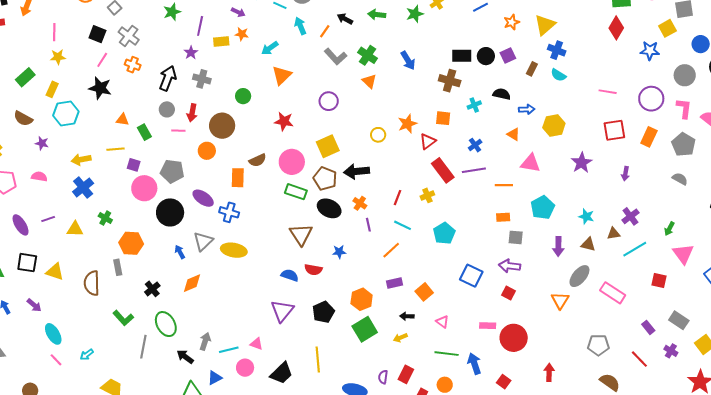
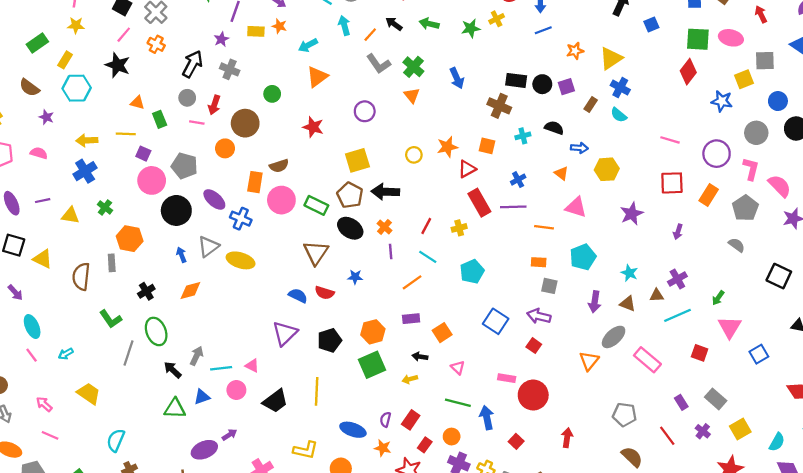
pink circle: (292, 162) -> (281, 200), moved

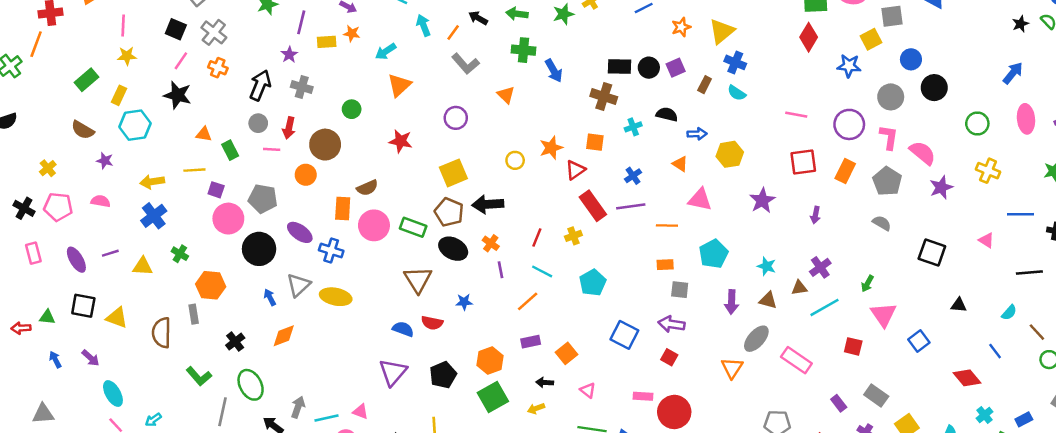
green cross: (413, 67) -> (523, 50), moved, turned -30

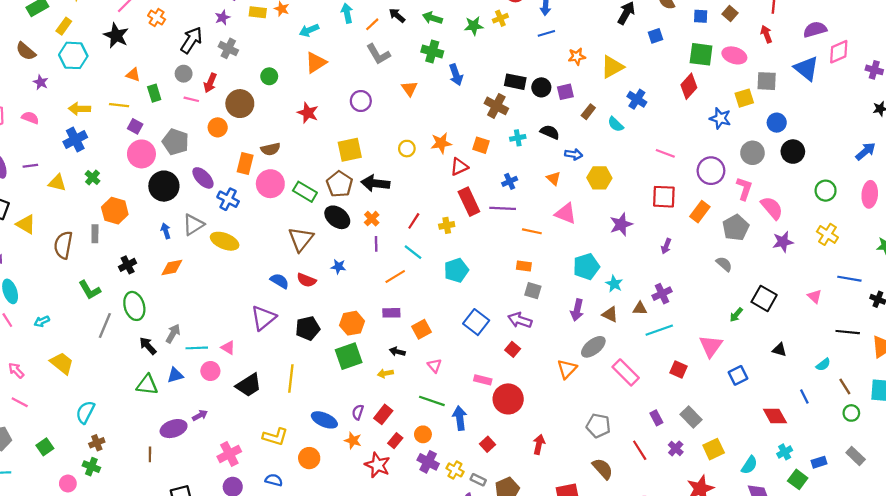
blue cross: (735, 62) -> (637, 99), moved
cyan pentagon: (713, 254) -> (586, 267), moved
green arrow: (867, 284) -> (736, 315), moved

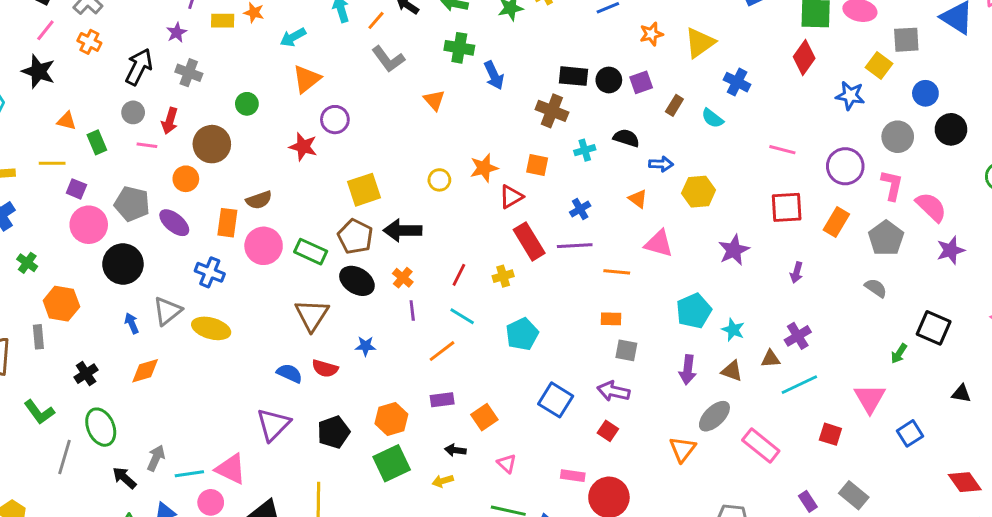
yellow square: (744, 98) -> (879, 65), turned -30
purple circle: (361, 101) -> (335, 120), moved
purple ellipse: (203, 178) -> (174, 223), moved
pink triangle: (228, 348) -> (231, 469), size x1.6

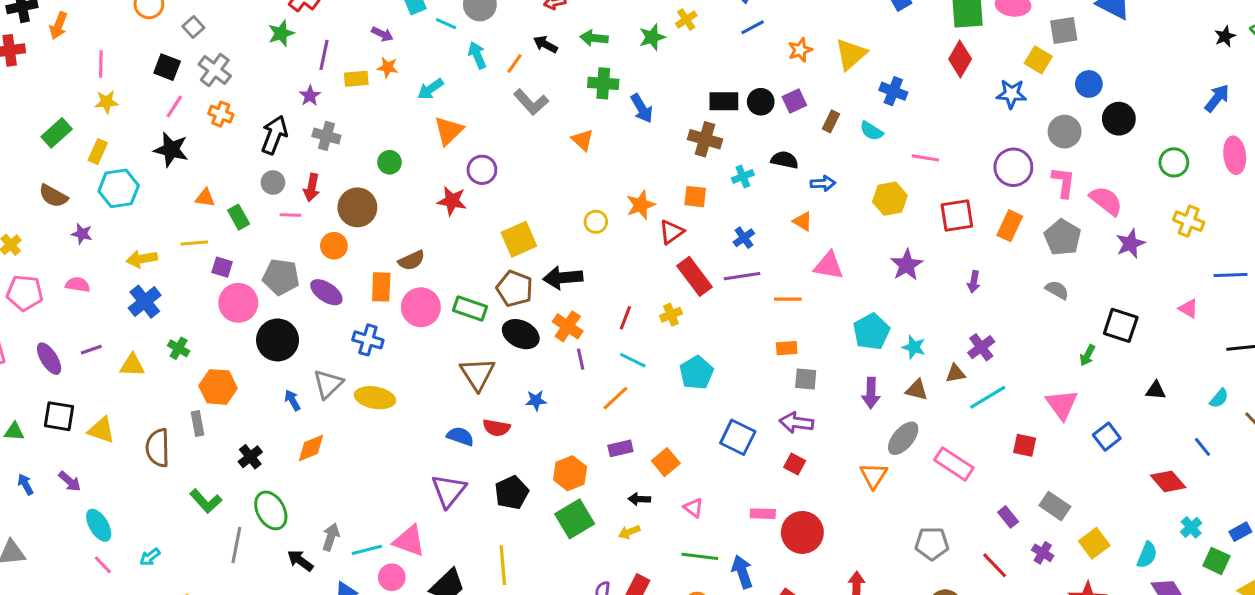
pink line: (782, 150) -> (925, 158), moved
yellow hexagon: (699, 192) -> (890, 199), moved
orange cross: (403, 278) -> (568, 326), size x1.4

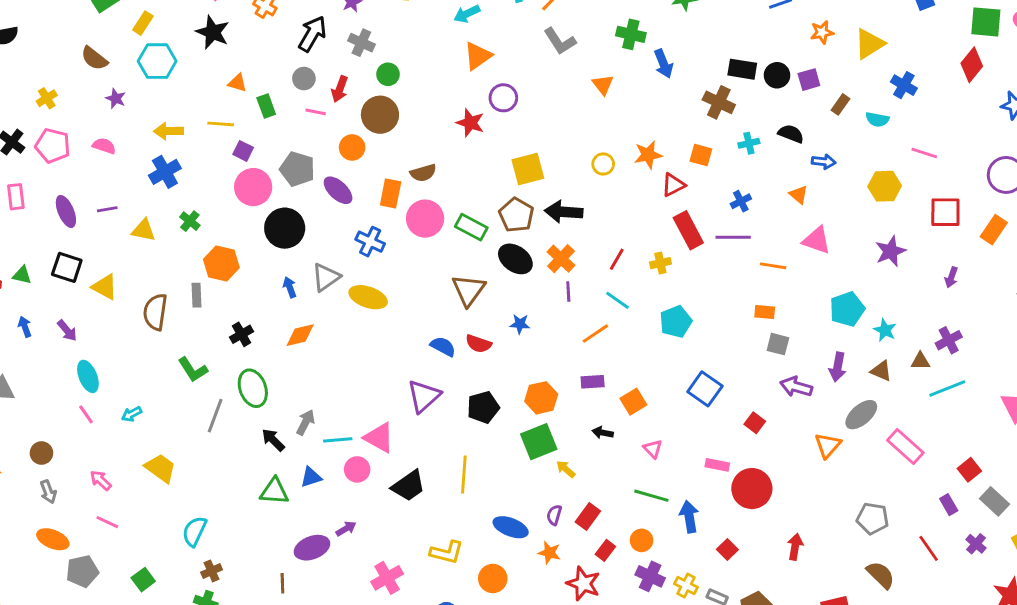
cyan semicircle: (871, 131) -> (877, 119), turned -30
green circle: (390, 162) -> (388, 74), moved
purple arrow: (796, 423) -> (796, 387), moved
red square: (1025, 445) -> (969, 470), moved, turned 30
yellow arrow: (629, 532) -> (566, 469), moved, turned 54

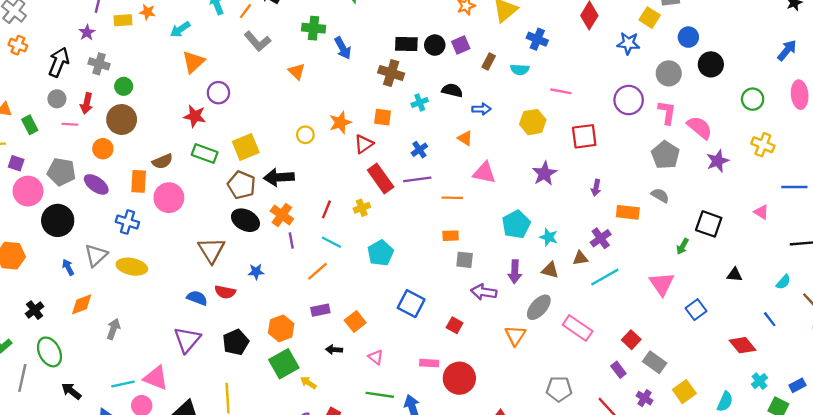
green rectangle: (471, 227) -> (205, 154), moved
orange rectangle: (994, 230) -> (628, 212), moved, turned 70
gray arrow: (306, 422) -> (113, 329), moved

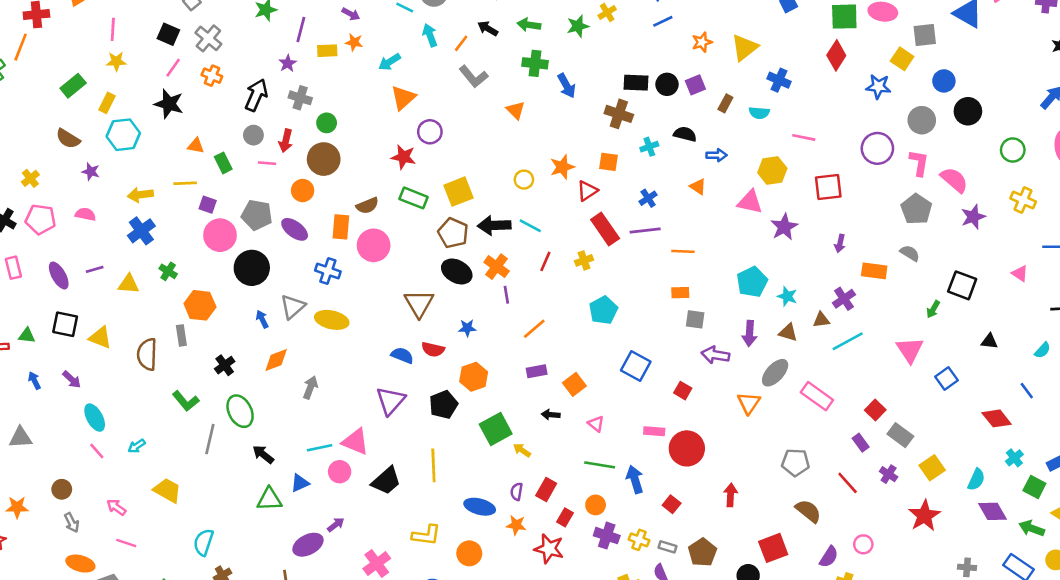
pink triangle: (484, 173) -> (750, 202), moved
cyan line: (332, 242) -> (530, 226), moved
orange hexagon: (281, 328) -> (474, 377), moved

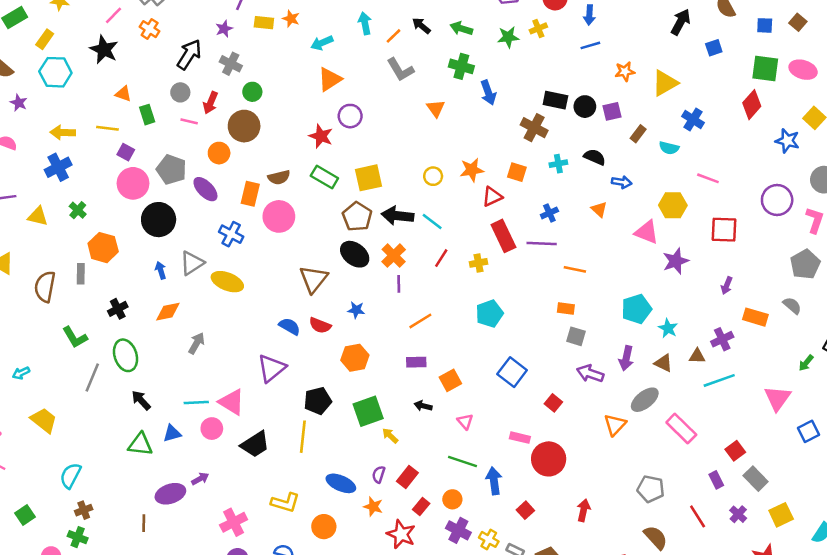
black pentagon: (443, 405) -> (318, 401), moved

